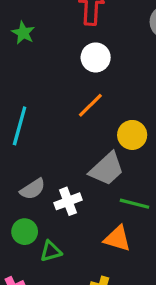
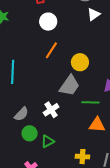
gray semicircle: (33, 189) -> (21, 114), moved
orange triangle: (117, 239) -> (97, 125), moved

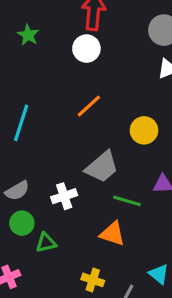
white circle: (48, 22) -> (86, 49), moved
yellow circle: (80, 62) -> (144, 130), moved
orange triangle: (97, 125) -> (112, 234), moved

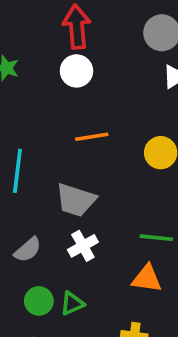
orange line: (89, 106) -> (92, 137), turned 44
gray trapezoid: (102, 167) -> (76, 200), moved, turned 69
green circle: (22, 223) -> (39, 301), moved

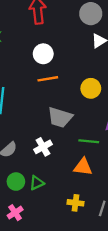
white circle: (76, 71) -> (43, 54), moved
gray trapezoid: (76, 200) -> (60, 117), moved

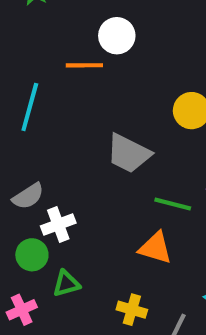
orange line: (48, 79) -> (84, 65), moved
white cross: (43, 147) -> (58, 224), moved
green triangle: (37, 183) -> (66, 284), moved

